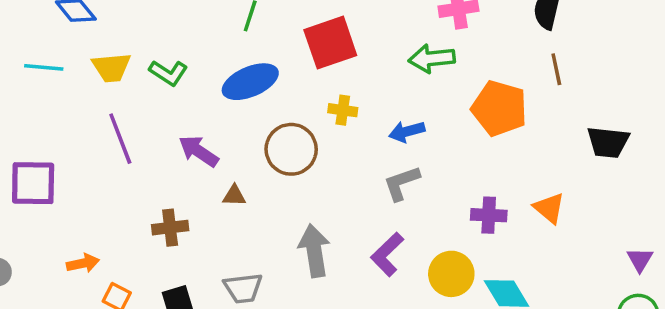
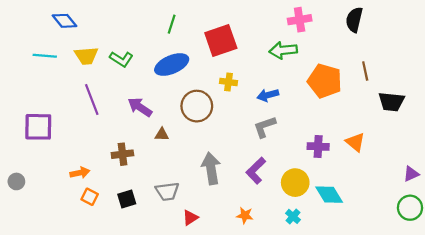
brown line: (556, 69) -> (365, 71), moved
purple triangle: (640, 260) -> (411, 174), turned 35
orange arrow: (83, 263) -> (80, 173), moved

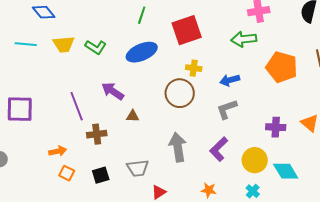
purple line: (92, 99) -> (77, 106), moved
brown circle: (197, 106) -> (180, 93), moved

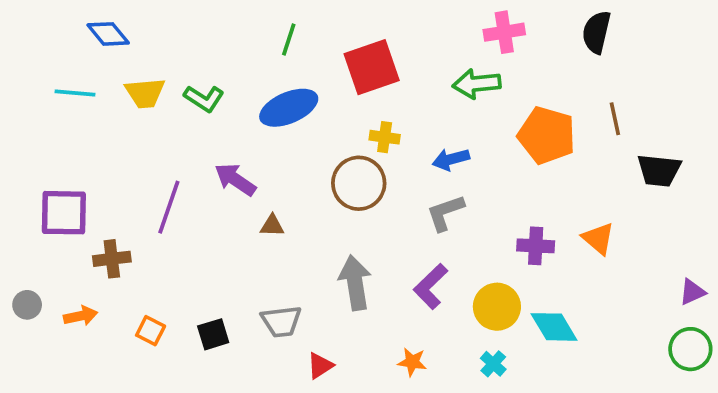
purple line: (77, 106) -> (169, 207), turned 40
brown cross: (97, 134) -> (112, 259), moved
orange arrow: (58, 151) -> (81, 316), moved

